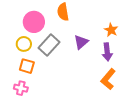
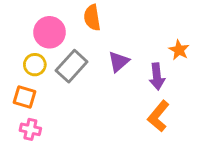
orange star: (111, 30) -> (179, 50), moved
orange square: (27, 66) -> (24, 97), moved

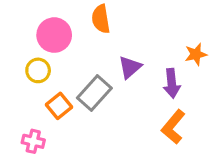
orange star: (179, 50) -> (196, 54), turned 30
gray rectangle: (72, 66) -> (94, 93), moved
orange square: (24, 97) -> (59, 106), moved, turned 35

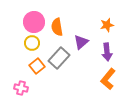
orange semicircle: (101, 19) -> (57, 27), moved
orange star: (196, 54) -> (107, 25), moved
yellow circle: (38, 70) -> (32, 43), moved

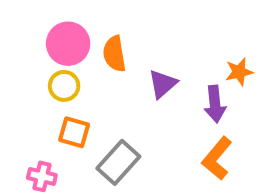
orange star: (107, 25) -> (239, 72), moved
gray rectangle: (59, 58) -> (118, 162), moved
orange square: (37, 66) -> (74, 132), turned -35

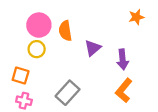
orange star: (239, 72) -> (136, 17), moved
orange square: (74, 132) -> (21, 75), moved

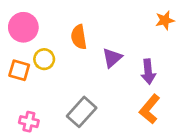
pink circle: (39, 25) -> (23, 27), moved
orange square: (21, 75) -> (19, 70), moved

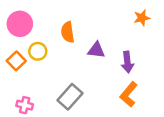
purple triangle: (112, 58) -> (96, 50), turned 48
orange square: (19, 70) -> (16, 61), turned 30

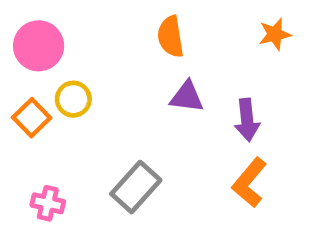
orange semicircle: (68, 32) -> (171, 37), moved

